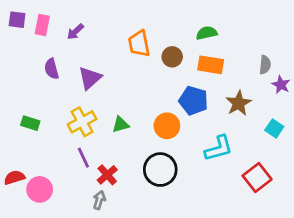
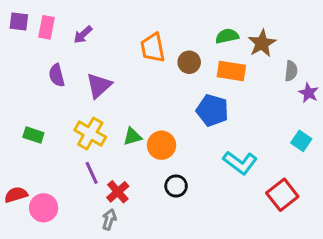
brown star: (238, 103) -> (262, 43), moved
yellow cross: (82, 122) -> (90, 134), turned -32
orange circle: (167, 126) -> (162, 145), moved
cyan L-shape: (219, 148) -> (240, 163), turned 52
black circle: (160, 170) -> (176, 186), size x0.6

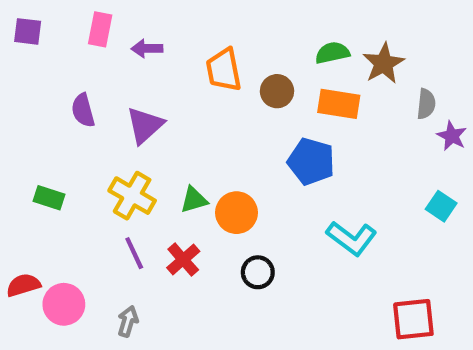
pink rectangle: (46, 27) -> (100, 29), moved
purple arrow: (83, 35) -> (147, 49), moved, turned 42
red cross: (118, 192) -> (183, 260), moved
red square: (282, 195) -> (413, 319), moved, turned 32
gray arrow: (109, 219) -> (128, 321), moved

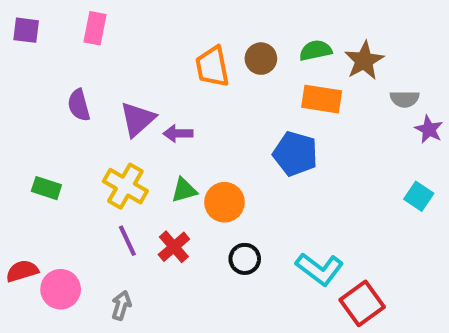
purple arrow: (147, 49) -> (178, 133), moved
brown circle: (277, 91) -> (261, 59), moved
gray semicircle: (426, 104) -> (405, 99), turned 84
cyan L-shape: (352, 238) -> (320, 269), moved
red square: (413, 319) -> (362, 303), moved, turned -30

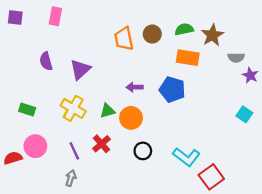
purple arrow: (178, 133) -> (135, 87), moved
purple line: (127, 241) -> (74, 151), moved
pink circle: (61, 289) -> (35, 146), moved

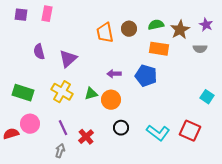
purple square: (15, 17) -> (21, 15), moved
purple star: (250, 75) -> (206, 25), moved
green rectangle: (27, 110) -> (23, 93), size x1.5
red cross: (101, 144) -> (86, 137), moved
red square: (211, 177) -> (190, 131), moved, turned -30

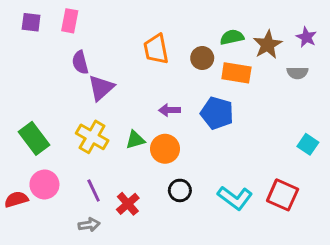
brown circle: (129, 29) -> (202, 58), moved
purple semicircle: (39, 52) -> (80, 62), moved
green rectangle: (23, 93) -> (34, 138), turned 35
gray arrow: (60, 151) -> (89, 225), turned 64

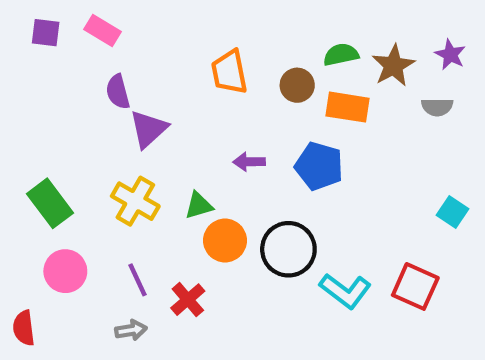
pink rectangle: (70, 21) -> (103, 31), turned -70
orange circle: (165, 149) -> (225, 241), moved
black circle: (180, 190) -> (288, 249), moved, size x1.6
red semicircle: (16, 199) -> (24, 328), moved, turned -80

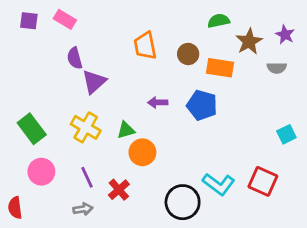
green semicircle: (341, 55) -> (219, 21), moved
cyan square: (452, 212) -> (286, 134), turned 30
black circle: (288, 249) -> (183, 202), moved

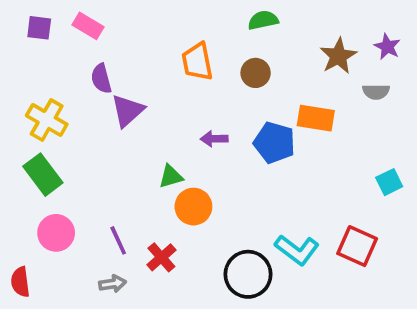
green semicircle: (219, 21) -> (263, 20), moved
orange rectangle: (220, 68) -> (316, 118), moved
yellow cross: (86, 127) -> (47, 120), moved

